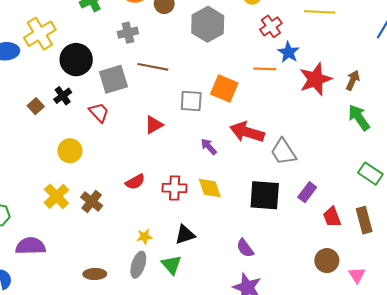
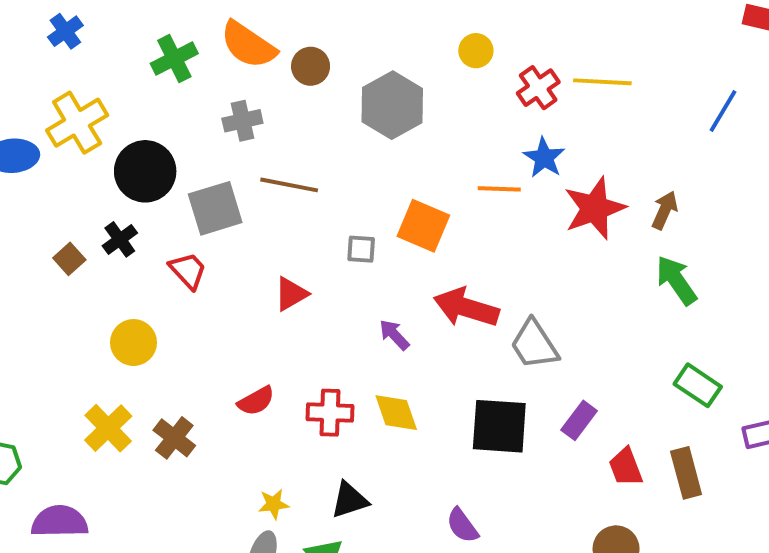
red cross: (271, 26) -> (538, 88), moved
gray square: (191, 101) -> (361, 249), size x0.7

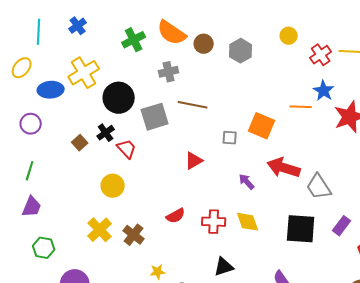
gray hexagon: (392, 105) -> (241, 51), moved, size x0.7
red trapezoid: (188, 271) -> (127, 149), moved
yellow star: (274, 504) -> (158, 272), moved

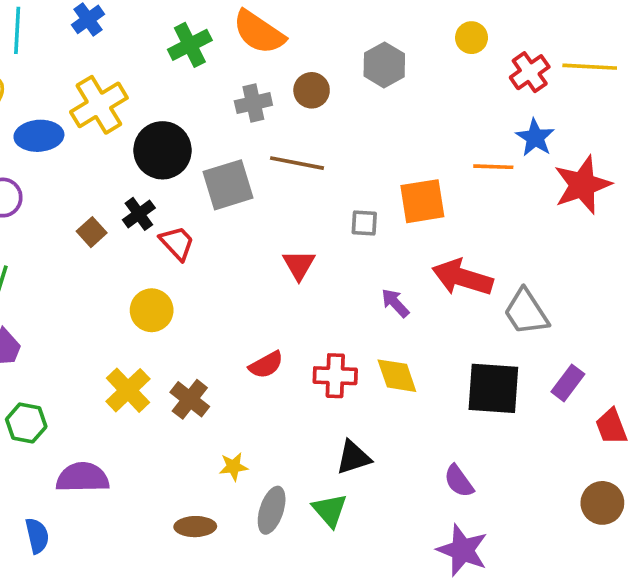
brown circle: (204, 44) -> (312, 90), moved
orange square: (262, 126) -> (422, 201), turned -32
red triangle: (194, 161) -> (299, 265), turned -30

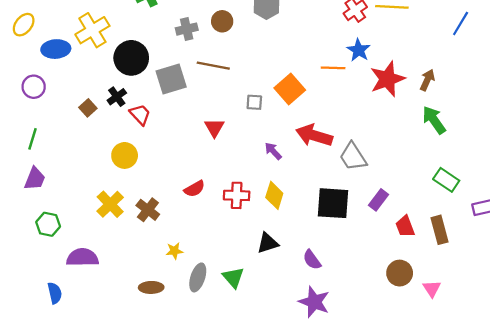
orange square: (422, 201) -> (290, 89), turned -32
yellow diamond: (397, 376) -> (274, 195), turned 36
black triangle: (353, 457) -> (268, 243), moved

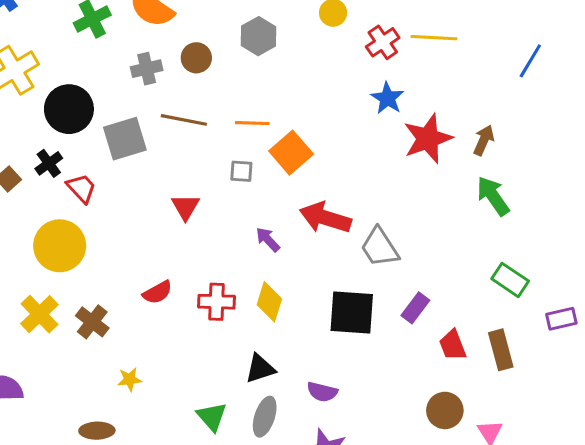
orange line: (333, 68) -> (252, 123), moved
yellow circle: (125, 155) -> (60, 246), size x1.4
purple semicircle: (312, 260) -> (322, 392), turned -40
gray ellipse: (198, 277) -> (265, 417), moved

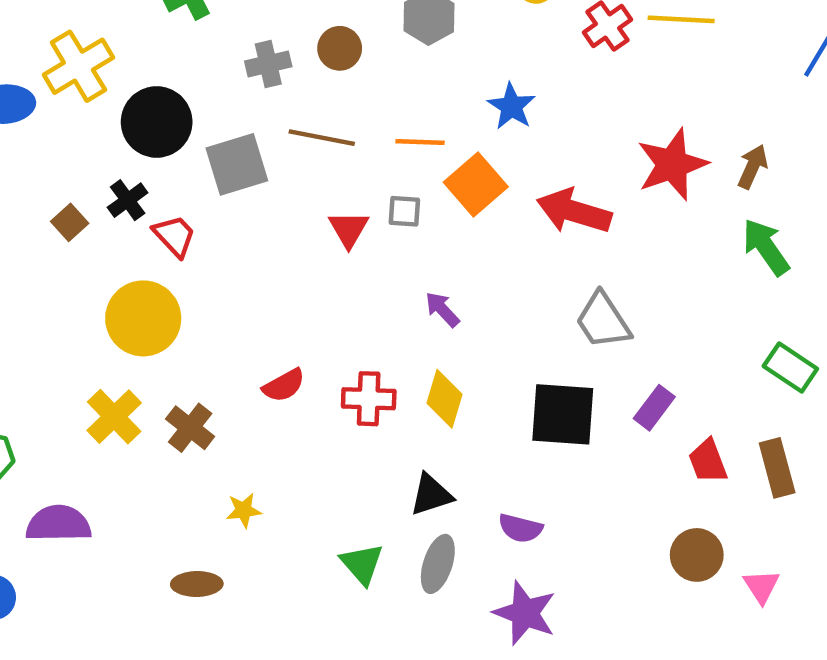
blue star: (387, 98) -> (511, 106), moved
red triangle: (185, 207) -> (349, 229), moved
red arrow: (325, 218) -> (574, 211), moved

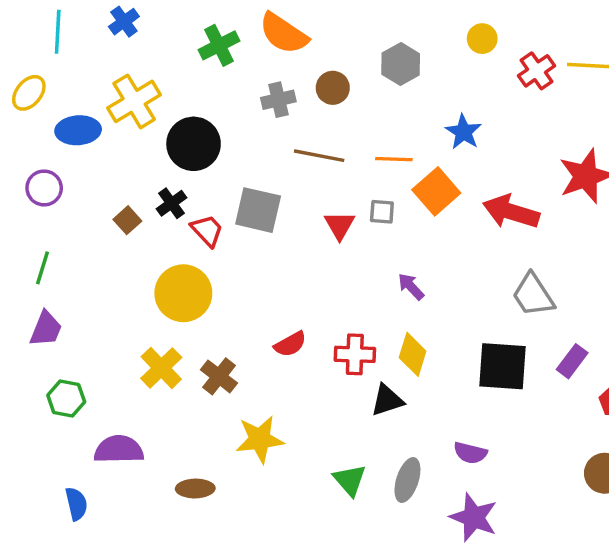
gray square: (237, 164) -> (258, 210), moved, turned 30
black triangle: (431, 495) -> (387, 400), moved
yellow star: (244, 510) -> (260, 439), size x1.8
brown ellipse: (197, 584) -> (195, 489), moved

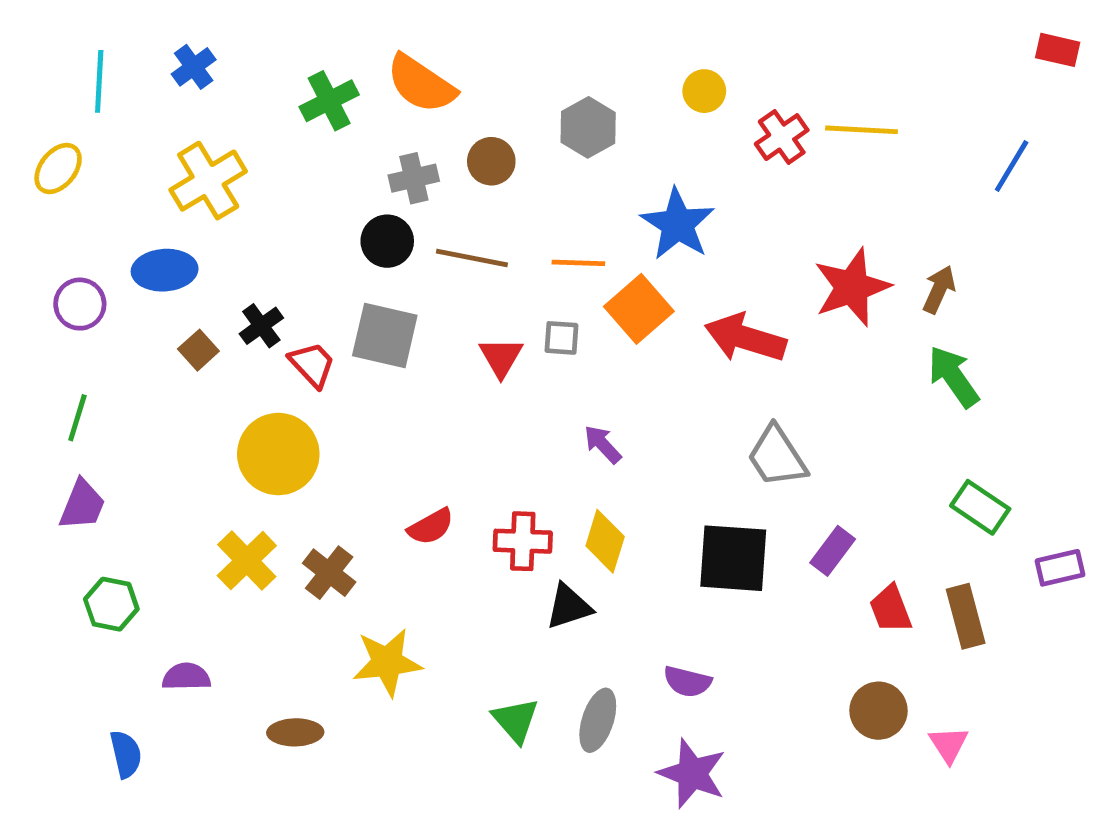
blue ellipse: (78, 130) -> (165, 270), moved
blue star: (463, 132) -> (678, 224), size x1.4
black circle: (194, 144) -> (387, 241), moved, size x0.7
purple semicircle: (119, 449) -> (186, 677), size x0.7

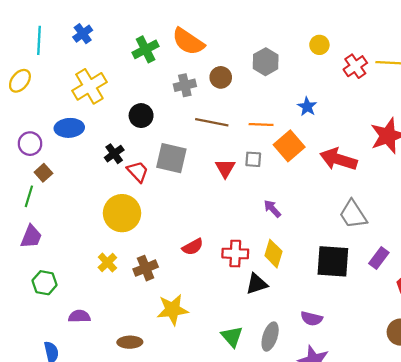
blue star: (678, 224) -> (307, 107), size x0.6
black circle: (387, 241) -> (141, 116), moved
brown square: (198, 350) -> (43, 173), moved
yellow cross: (247, 561) -> (107, 262), size x0.7
brown cross: (329, 573) -> (146, 268), turned 30

